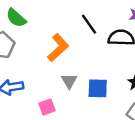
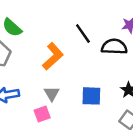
gray triangle: (69, 81) -> (52, 94), moved

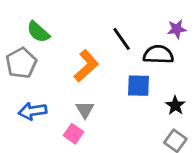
blue square: (91, 96) -> (139, 86), moved
pink square: (42, 114) -> (74, 134), turned -35

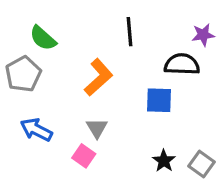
black line: (122, 39) -> (130, 32), moved, turned 30
black star: (175, 105) -> (164, 161), moved
blue arrow: (33, 111) -> (36, 130), turned 36

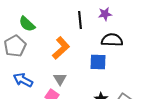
purple star: (203, 35) -> (105, 14), moved

